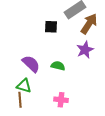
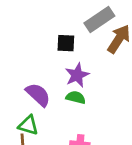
purple star: (85, 50) -> (77, 75), moved

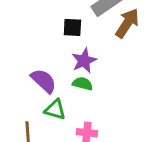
green triangle: (28, 125) -> (55, 110), moved

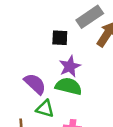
green semicircle: (83, 84) -> (69, 86), size x1.5

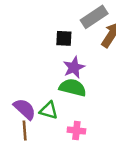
purple semicircle: (35, 84) -> (25, 109), moved

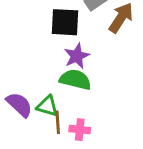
black square: (64, 38) -> (65, 22), size x1.5
brown line: (25, 131) -> (58, 122), moved

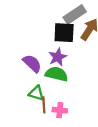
black square: (65, 22) -> (64, 33), moved
purple semicircle: (19, 105) -> (32, 63), moved

